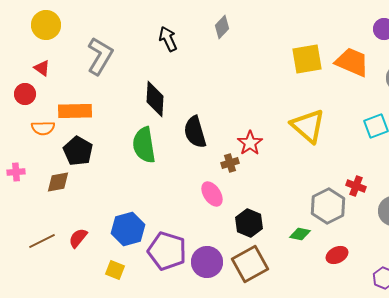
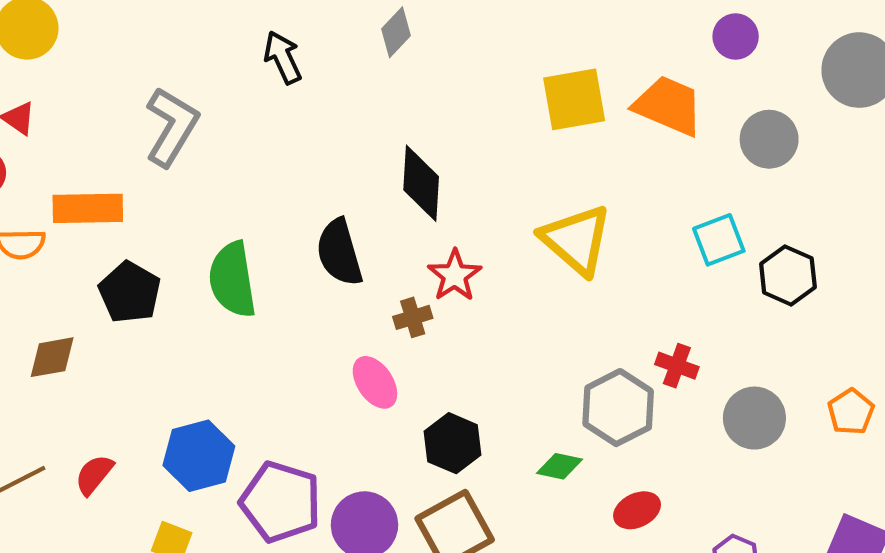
gray L-shape: (100, 56) -> (172, 127), moved
black diamond: (155, 99) -> (421, 183), moved
black pentagon: (78, 151) -> (130, 292), moved

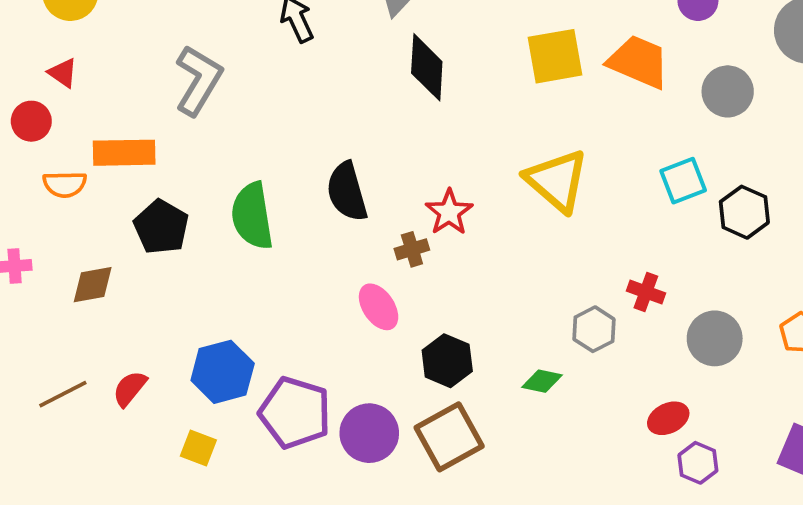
black diamond: (421, 183) -> (427, 67), moved
gray hexagon: (618, 408) -> (594, 329), size x0.7
red ellipse: (637, 510) -> (668, 418), moved

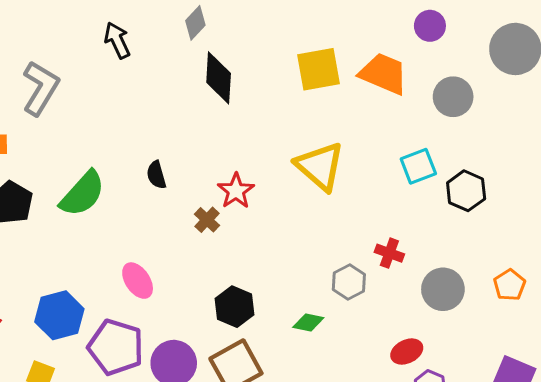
black semicircle: (347, 192) -> (156, 175), size x0.6
green semicircle: (252, 216) -> (83, 194), turned -129
brown cross: (412, 249) -> (207, 220), turned -30
pink ellipse: (379, 307) -> (138, 281), moved

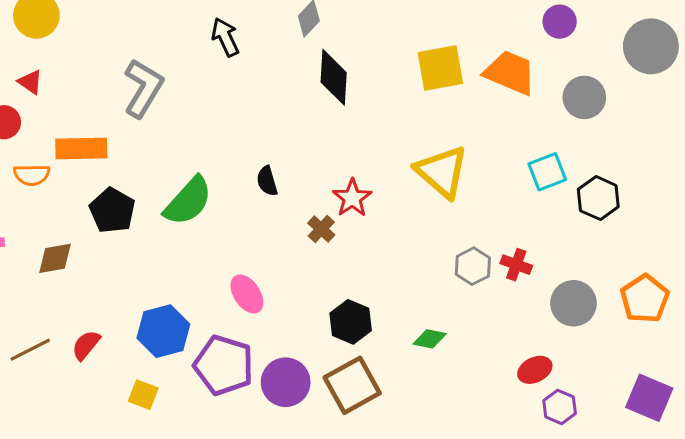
gray hexagon: (349, 282) -> (473, 266), moved
orange pentagon: (510, 285) -> (645, 299), size x1.4

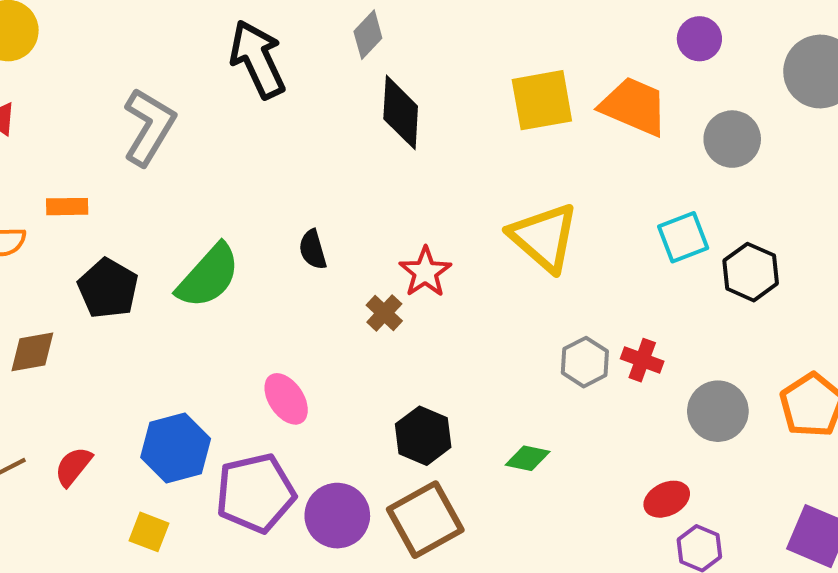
black arrow: (225, 37) -> (257, 59), size x1.5
orange rectangle: (81, 149) -> (67, 207), size x0.6
purple pentagon: (224, 365) -> (255, 493), turned -30

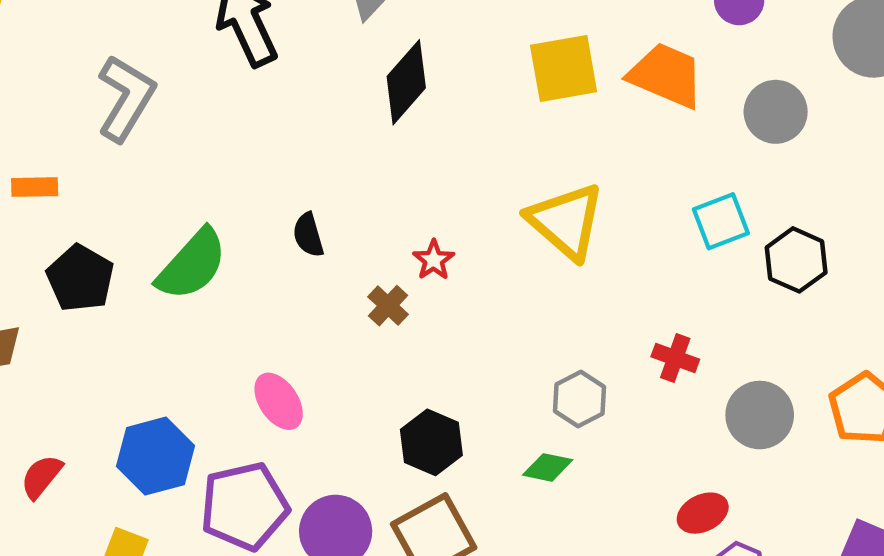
black diamond: (401, 112) -> (406, 82), turned 38
red star: (425, 272) -> (434, 260), size x0.7
gray hexagon: (585, 362) -> (580, 399), moved

